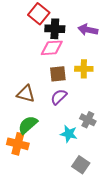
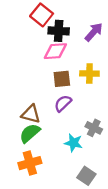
purple arrow: (88, 30) -> (94, 32), turned 120
brown triangle: (26, 94) -> (31, 114), moved
orange cross: (18, 144) -> (30, 163), moved, turned -30

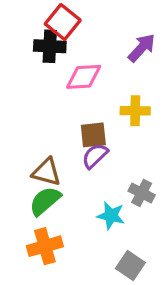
black cross: (59, 31) -> (50, 46), moved
brown square: (62, 79) -> (93, 135), moved

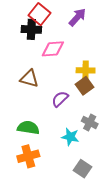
purple arrow: (142, 48) -> (77, 17), moved
brown square: (93, 135) -> (85, 86), moved, turned -30
brown triangle: (47, 172) -> (29, 79), moved
green semicircle: (45, 201) -> (28, 128), turned 50

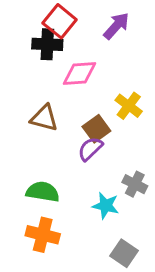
yellow cross: (86, 70) -> (129, 106), turned 36
brown square: (85, 86) -> (96, 129), moved
orange cross: (28, 156) -> (43, 235), turned 30

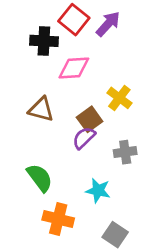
red square: (60, 21) -> (74, 20), moved
gray cross: (135, 184) -> (125, 152), moved, turned -35
green semicircle: (43, 192) -> (40, 178), turned 44
orange cross: (43, 235) -> (58, 219), moved

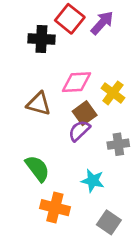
pink diamond: (74, 68) -> (77, 82), moved

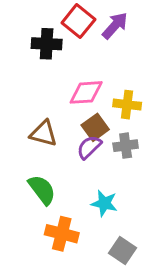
yellow cross: (113, 93) -> (127, 105), turned -30
brown triangle: (39, 104) -> (44, 133), moved
gray cross: (118, 144) -> (126, 146), moved

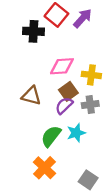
green semicircle: (42, 190) -> (51, 136), moved, turned -105
cyan star: (104, 203) -> (76, 133), moved, turned -30
orange cross: (62, 234) -> (44, 168), turned 30

